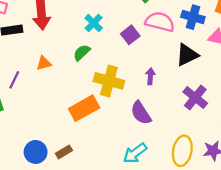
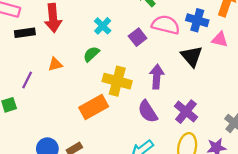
black triangle: (187, 55) -> (192, 56), turned -45
purple arrow: (150, 76) -> (157, 77), size x1.5
purple cross: (195, 98) -> (186, 112), moved

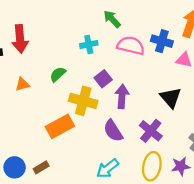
cyan cross: (103, 26) -> (89, 44), moved, turned 35
purple square: (138, 37) -> (103, 79), moved
black triangle: (192, 56) -> (171, 98), moved

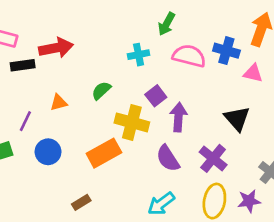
green arrow: (112, 19) -> (166, 24), turned -108
red arrow: (20, 39) -> (56, 48), turned -96
blue circle: (15, 167) -> (48, 152), moved

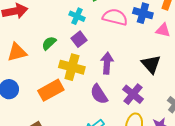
cyan cross: (139, 55) -> (77, 16), turned 35
purple square: (156, 96) -> (79, 39), moved
orange triangle: (59, 103) -> (17, 52), size x1.5

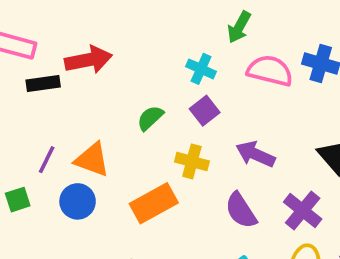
orange triangle: (17, 52) -> (92, 160), moved, turned 35
purple arrow: (107, 63) -> (255, 154), turned -70
yellow cross: (72, 67) -> (192, 161), size x0.7

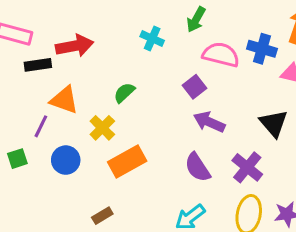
cyan cross: (201, 69) -> (152, 38), moved
purple square: (205, 111) -> (195, 87), moved
orange triangle: (92, 160) -> (64, 100), moved
yellow cross: (192, 161) -> (102, 128), moved, turned 30

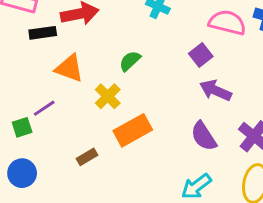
purple line: (41, 126) -> (44, 108), moved, turned 30
blue circle: (66, 160) -> (22, 173), moved
brown rectangle: (102, 216) -> (87, 157), moved

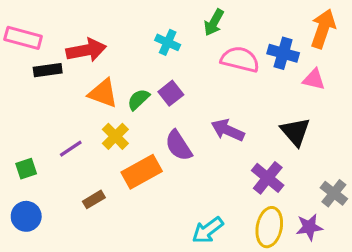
purple square: (201, 55) -> (171, 93), moved
orange triangle: (69, 68) -> (103, 93), moved
purple line: (44, 108) -> (71, 149), moved
purple semicircle: (204, 136) -> (178, 146), moved

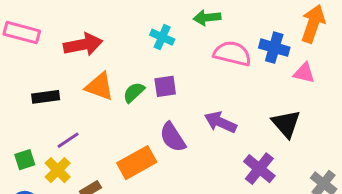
green arrow: (214, 22) -> (207, 18), turned 55
black rectangle: (48, 70) -> (46, 97), moved
purple square: (171, 93) -> (165, 86), turned 30
yellow cross: (115, 136) -> (58, 170), moved

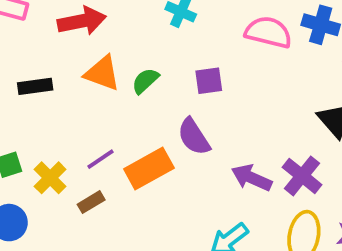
purple square: (165, 86) -> (209, 81), moved
purple arrow: (220, 122) -> (252, 178), moved
purple line: (68, 140) -> (100, 159), moved

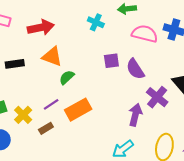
green semicircle: (145, 81) -> (67, 77), moved
purple semicircle: (194, 137) -> (135, 69), moved
purple cross: (302, 176) -> (157, 97), moved
purple arrow: (252, 178) -> (135, 115), turned 80

